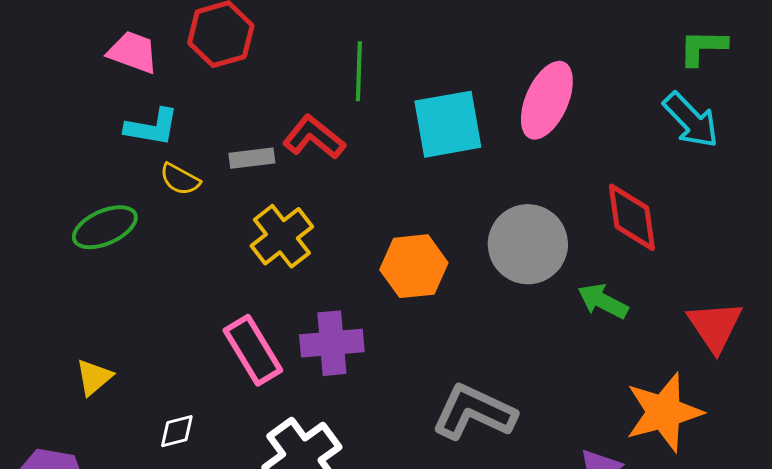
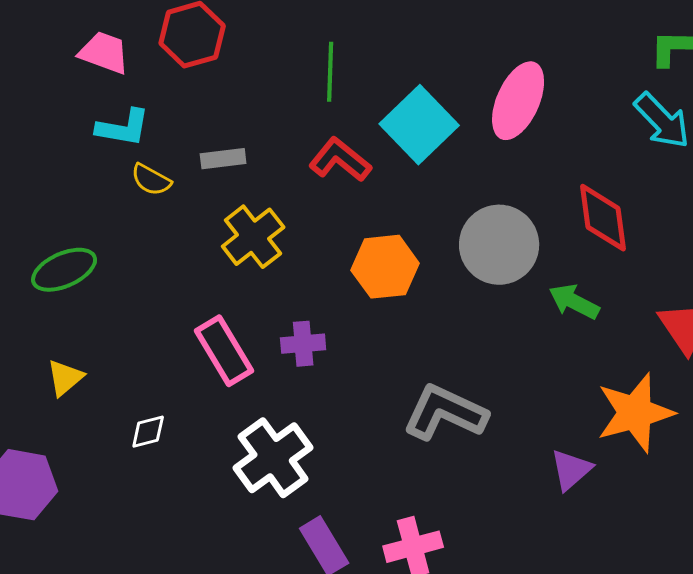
cyan square: (448, 124) -> (419, 125), turned -34
red L-shape: (314, 137) -> (340, 160), moved
green ellipse: (105, 227) -> (64, 270), moved
purple cross: (332, 343) -> (303, 344), size x0.7

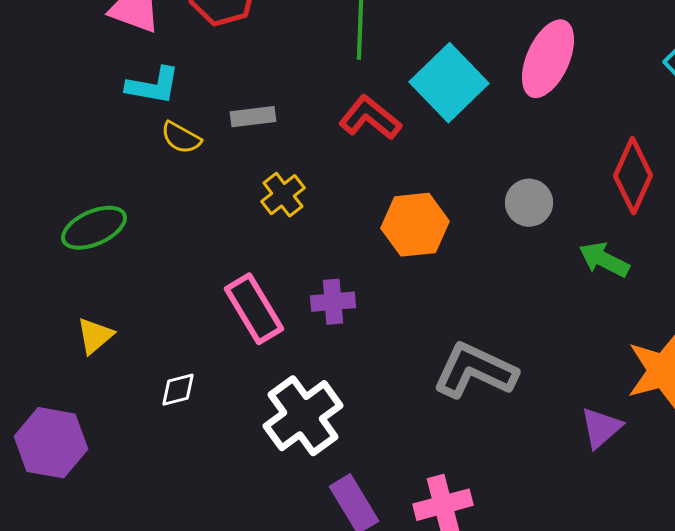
red diamond: (603, 218) -> (633, 176), turned 32
yellow cross: (253, 237) -> (283, 195), size x0.7
gray circle: (499, 245) -> (529, 203), size x0.6

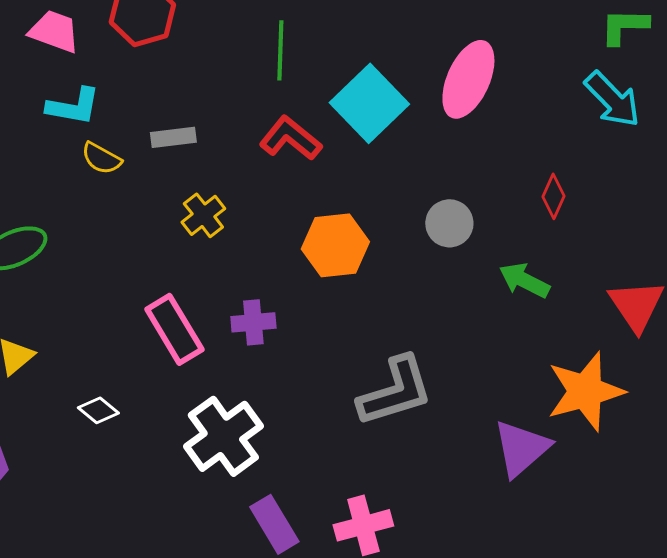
red diamond: (633, 176) -> (553, 196), size x0.6
gray L-shape: (475, 371) -> (395, 391), turned 138
white diamond: (178, 390) -> (98, 410), turned 54
purple triangle: (601, 428) -> (521, 448), size x1.4

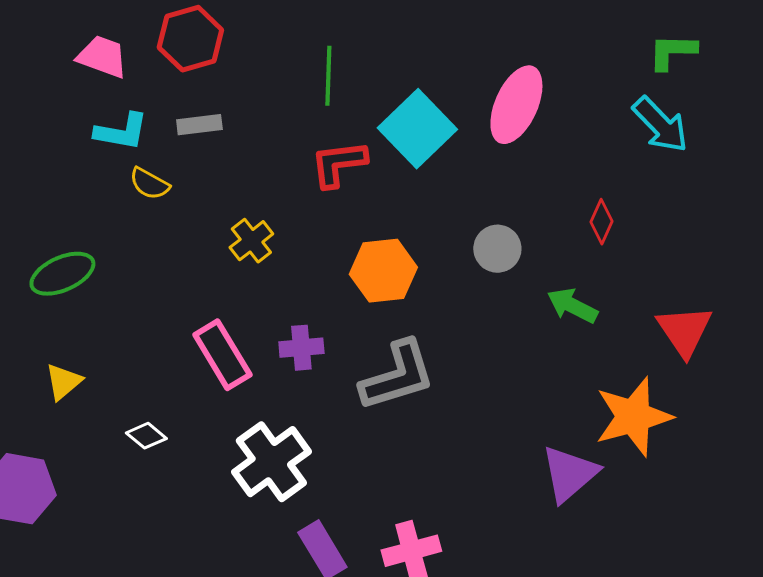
gray rectangle: (173, 137) -> (199, 125), moved
red L-shape: (290, 138) -> (338, 164), turned -46
gray L-shape: (395, 391) -> (397, 376), moved

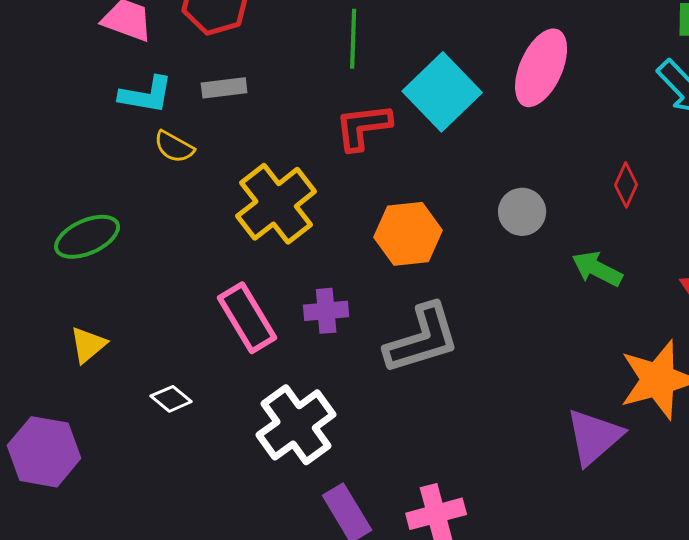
yellow cross: (251, 241) -> (276, 204), size x1.8

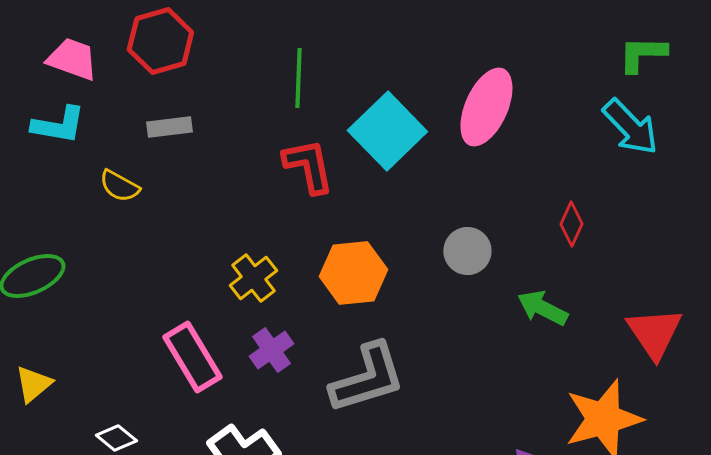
cyan L-shape: (146, 95) -> (58, 125), moved
red L-shape: (363, 127) -> (308, 166), turned 86
yellow cross: (276, 204) -> (253, 278), moved, size x0.6
purple cross: (326, 311) -> (271, 350), turned -30

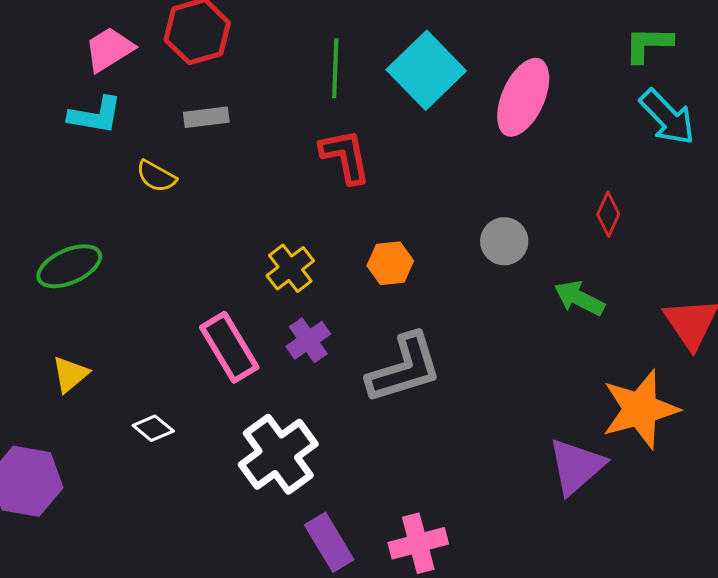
green L-shape: (642, 54) -> (648, 44), moved
pink trapezoid: (72, 59) -> (109, 49), turned -52
cyan square: (387, 131) -> (426, 70), moved
orange hexagon: (353, 273) -> (390, 263), size x0.7

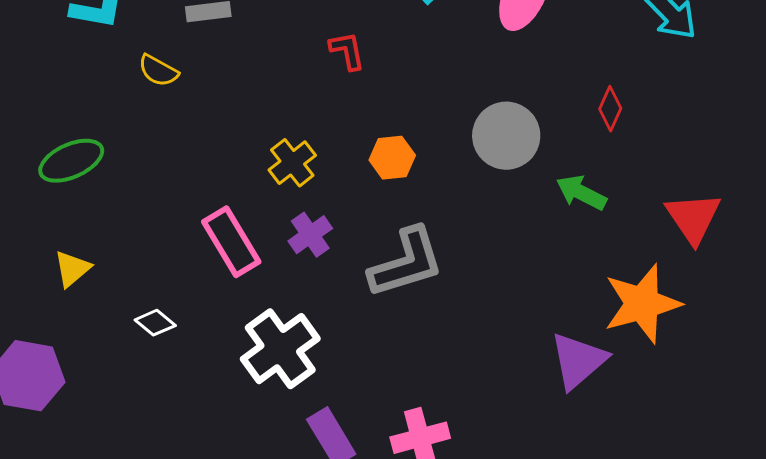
red L-shape: (345, 156) -> (347, 51), size x0.7
gray circle: (504, 241) -> (506, 136), size x1.4

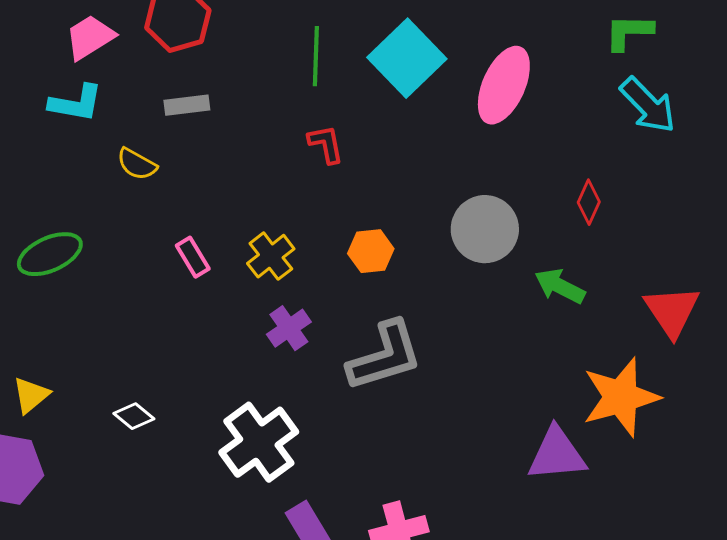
pink rectangle: (231, 242) -> (193, 257), moved, size x0.6
yellow triangle: (72, 269) -> (31, 395), moved
purple triangle: (578, 361) -> (557, 454), turned 36

